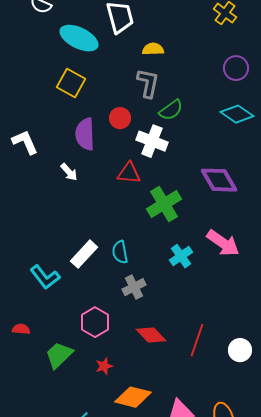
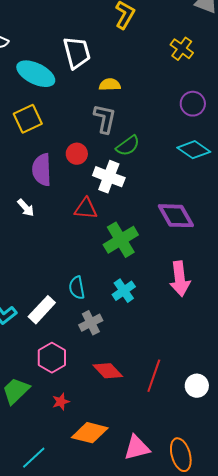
yellow square: (71, 83) -> (28, 119), turned 36
pink arrow: (223, 243) -> (180, 279), turned 48
white rectangle: (84, 254) -> (42, 310), moved
cyan cross: (181, 256) -> (124, 291), moved

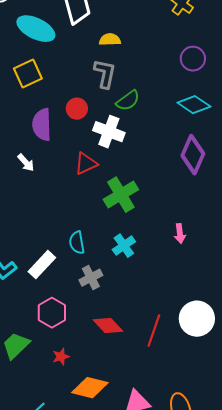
red triangle: (86, 209) -> (86, 164), turned -30
purple diamond: (176, 216) -> (193, 155), moved, turned 54
pink arrow: (180, 279) -> (180, 234), size x0.6
white circle: (197, 386) -> (197, 319), moved, size x1.5

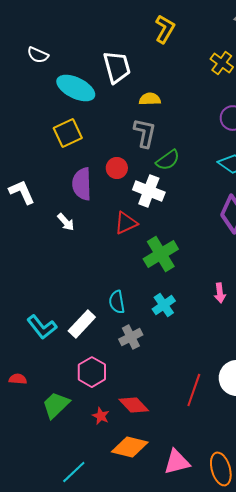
red diamond: (108, 326) -> (134, 405), moved
red star: (61, 357) -> (101, 416), turned -30

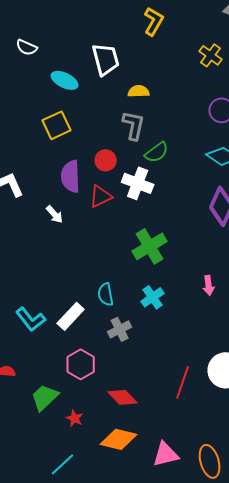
cyan ellipse: (76, 88) -> (65, 80), size x0.7
red triangle: (126, 223) -> (101, 196), moved
red star: (101, 416) -> (75, 418), moved

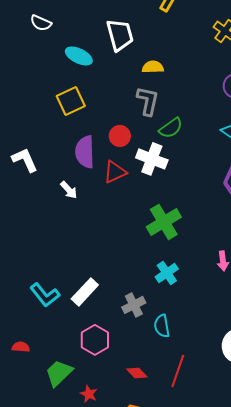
cyan semicircle: (106, 294) -> (162, 326), moved
red line: (183, 382) -> (178, 371), moved
red diamond: (123, 397) -> (137, 373), size x0.7

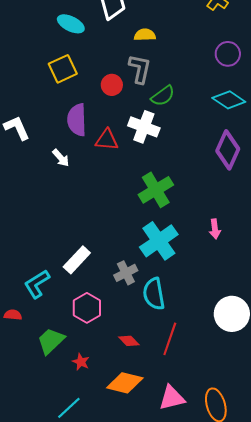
red circle: (120, 136) -> (112, 85), moved
red triangle: (115, 172) -> (107, 140), turned 30
cyan cross: (167, 273) -> (159, 241), size x1.6
cyan L-shape: (45, 295) -> (37, 284), moved, turned 96
cyan semicircle: (162, 326) -> (154, 294), size x1.4

